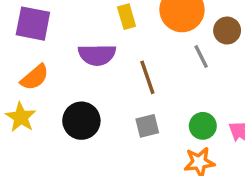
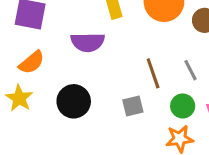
gray line: (201, 57) -> (190, 70), moved
brown line: (147, 77) -> (153, 73), moved

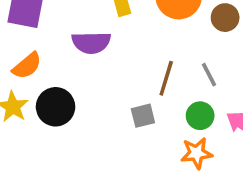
brown line: (153, 73) -> (166, 78), turned 36
black circle: (74, 101) -> (56, 107), moved

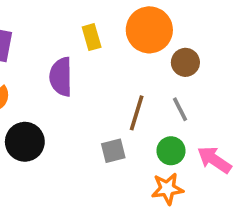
brown circle: (225, 18) -> (185, 62), moved
purple semicircle: (91, 43) -> (61, 77), turned 90

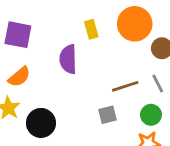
brown line: (137, 113) -> (125, 86), turned 55
black circle: (25, 142) -> (41, 123), moved

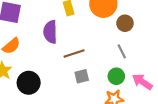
brown line: (125, 86) -> (74, 54), moved

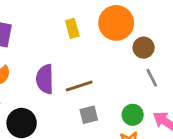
purple semicircle: (50, 32) -> (45, 79), moved
gray line: (122, 51) -> (152, 78), moved

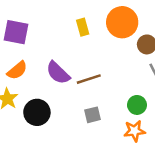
purple semicircle: (45, 79) -> (58, 73), turned -45
gray square: (89, 115) -> (93, 115), moved

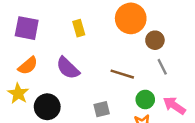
yellow rectangle: (83, 27) -> (79, 28), moved
brown line: (89, 79) -> (122, 74), moved, turned 35

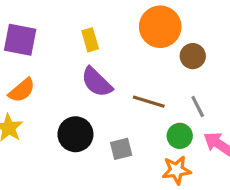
gray line: (162, 67) -> (198, 107), moved
purple semicircle: (68, 68) -> (97, 82), moved
black circle: (47, 107) -> (75, 134), moved

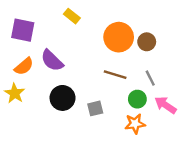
orange circle: (160, 27) -> (119, 37), moved
yellow rectangle: (90, 40) -> (72, 16), moved, turned -35
purple semicircle: (97, 82) -> (52, 61), moved

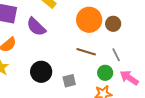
purple semicircle: (52, 61) -> (36, 27), moved

